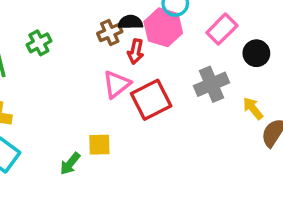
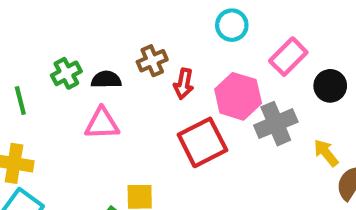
black semicircle: (130, 22) -> (106, 80), moved
pink hexagon: (163, 27) -> (238, 96), moved
pink triangle: (117, 84) -> (102, 124), moved, turned 36

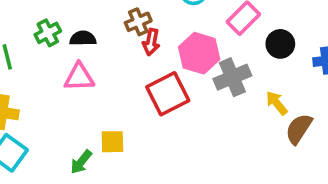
brown cross: (152, 61) -> (138, 22), moved

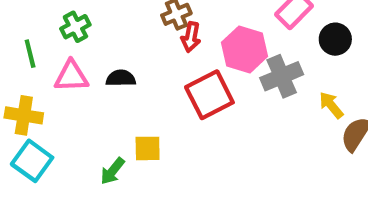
black semicircle: (83, 38) -> (121, 78), moved
pink triangle: (79, 77) -> (71, 76), moved

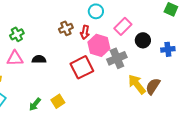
red arrow: (191, 37) -> (85, 32), moved
yellow arrow: (331, 105) -> (137, 84), moved, size x1.5
yellow square: (148, 148) -> (58, 101), moved, turned -32

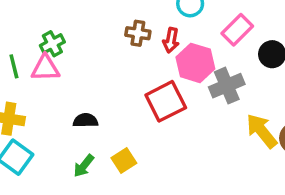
brown cross: (66, 28) -> (138, 33), turned 32
pink triangle: (15, 58) -> (45, 68), moved
black semicircle: (39, 59) -> (85, 120), moved

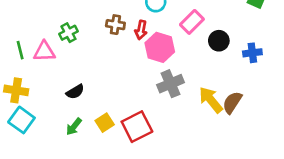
green cross: (52, 44) -> (68, 33), moved
gray cross: (227, 86) -> (171, 84), moved
red square: (166, 101) -> (137, 127), moved
black semicircle: (85, 120) -> (75, 92), turned 150

